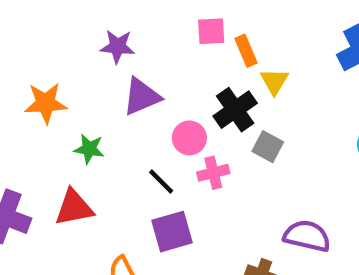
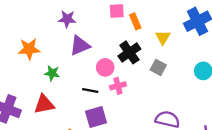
yellow triangle: (274, 81) -> (163, 37), moved
gray square: (268, 147) -> (158, 67), moved
black line: (161, 181) -> (90, 90), turned -35

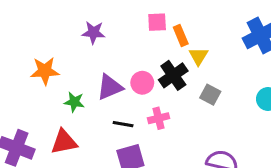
yellow triangle: (163, 37) -> (198, 56), moved
purple triangle: (80, 46) -> (110, 87), moved
pink circle: (105, 67) -> (142, 83), moved

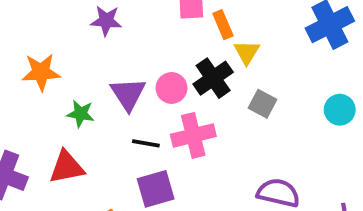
purple triangle: (110, 87) -> (128, 94), turned -40
pink cross: (159, 118) -> (193, 135), size x1.5

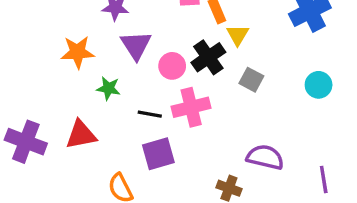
orange star: (41, 72) -> (77, 52), moved
purple triangle: (128, 94) -> (136, 45), moved
green star: (81, 114) -> (108, 88), moved

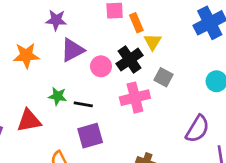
purple triangle: (136, 45) -> (72, 50), turned 35
green star: (108, 88) -> (58, 96), moved
pink cross: (191, 107) -> (135, 98), moved
purple semicircle: (265, 157) -> (197, 129), moved, turned 108

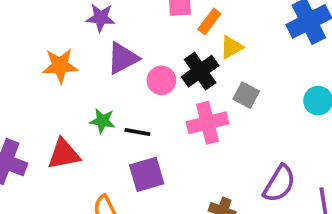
orange rectangle: (136, 23) -> (209, 21), turned 60
yellow triangle: (153, 42) -> (231, 47), turned 30
purple semicircle: (197, 129) -> (279, 184), moved

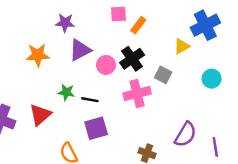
yellow triangle: (231, 47) -> (182, 46), moved
red triangle: (64, 154) -> (40, 115), turned -30

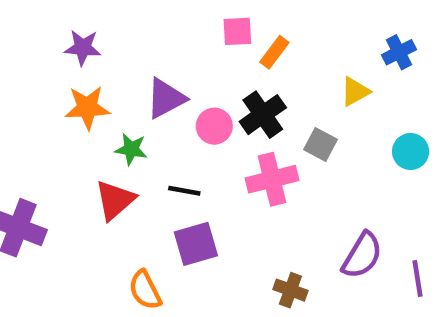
purple star: (65, 23) -> (83, 48), moved
blue cross: (205, 25) -> (399, 52), size x0.6
green star: (66, 92) -> (131, 149), moved
red triangle: (40, 115) -> (115, 200), moved

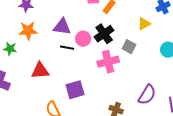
purple triangle: (166, 98) -> (62, 27), turned 36
green star: (131, 149) -> (10, 49), moved
black line: (184, 191) -> (67, 48), moved
red triangle: (115, 200) -> (40, 71), turned 36

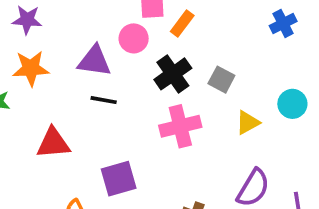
yellow triangle: (144, 24) -> (248, 123), moved
pink circle: (83, 39) -> (134, 38), moved
gray square: (129, 47) -> (221, 80), moved

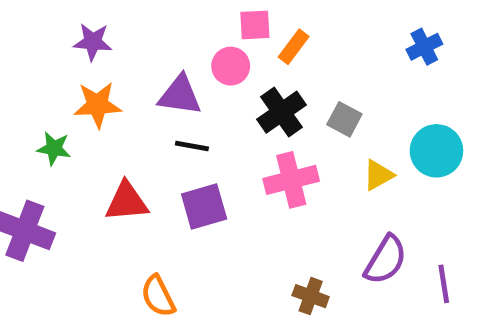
cyan circle: (292, 104) -> (436, 151), size x1.4
purple square: (119, 179) -> (204, 206), moved

